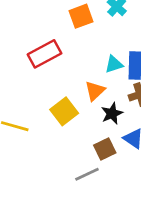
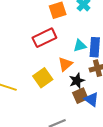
red rectangle: (44, 54) -> (44, 38), moved
brown square: (105, 149) -> (80, 96), moved

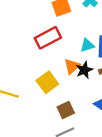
black star: (77, 81) -> (84, 70), moved
brown square: (80, 96) -> (66, 110), moved

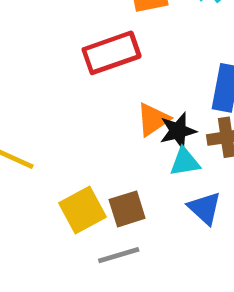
cyan triangle: (87, 45) -> (185, 162), moved
yellow square: (47, 82) -> (82, 210), moved

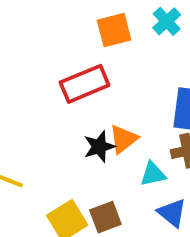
black star: (178, 131) -> (99, 147), moved

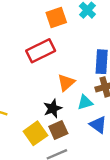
black star: (99, 147) -> (53, 108), moved

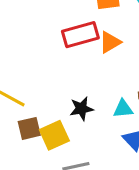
orange triangle: (66, 82) -> (110, 42), moved
brown square: (58, 130) -> (29, 128), moved

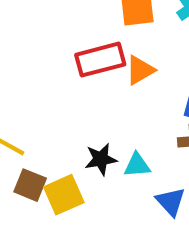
cyan triangle: (123, 109) -> (137, 165), moved
brown square: (29, 128) -> (30, 185), turned 35

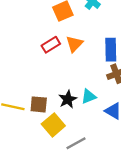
red rectangle: (100, 60) -> (51, 45), size x0.7
brown square: (30, 185) -> (39, 104), moved

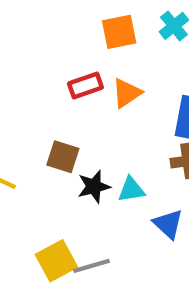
brown square: (39, 104) -> (63, 157), moved
yellow square: (53, 125) -> (56, 261), moved

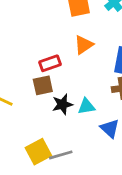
red rectangle: (85, 86) -> (50, 63), moved
brown square: (63, 157) -> (43, 85), turned -30

